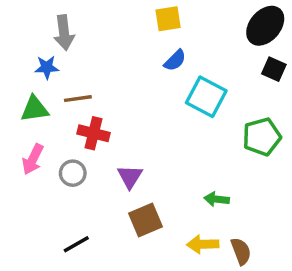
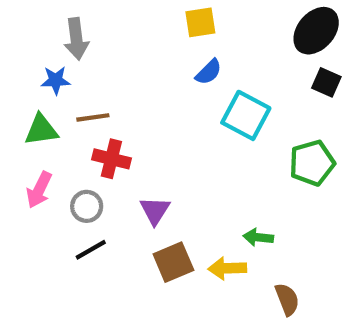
black line: (76, 244) -> (91, 250), moved
yellow arrow: (203, 244) -> (227, 268), moved

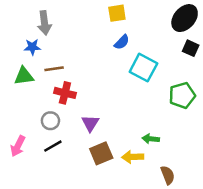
pink arrow: (39, 190) -> (18, 146), moved

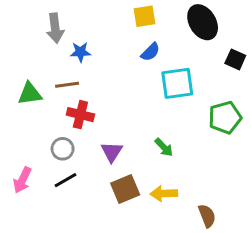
black ellipse: (185, 18) -> (203, 22), moved, turned -72
blue star: (32, 47) -> (80, 52), moved
cyan square: (143, 68) -> (177, 83), turned -36
green arrow: (151, 139) -> (164, 147), moved, turned -140

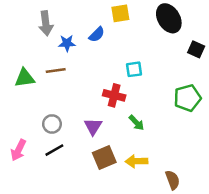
blue semicircle: (150, 52) -> (97, 34), moved
cyan square: (177, 83) -> (134, 69), moved, size x0.6
red cross: (80, 115) -> (114, 95), moved

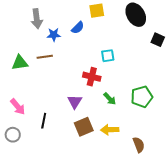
green pentagon: (187, 98) -> (142, 97), moved
gray circle: (52, 124) -> (13, 135), moved
pink arrow: (18, 150) -> (18, 107), moved, turned -66
black line: (54, 150) -> (44, 121), turned -49

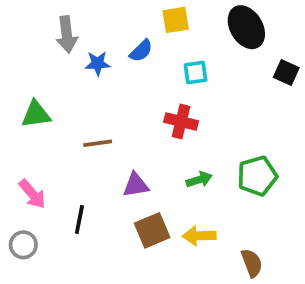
cyan square: (108, 56) -> (196, 73), moved
brown line: (45, 57) -> (98, 143), moved
red cross: (92, 77) -> (181, 122), moved
green arrow: (110, 99) -> (199, 180), turned -64
purple triangle: (75, 102) -> (136, 185), turned 49

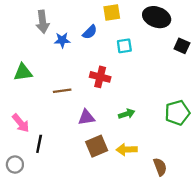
black ellipse: (246, 27) -> (157, 17), turned -40
red cross: (181, 122) -> (100, 77), moved
green pentagon: (257, 176) -> (177, 113), moved
black line: (79, 219) -> (39, 144), moved
gray circle: (23, 245) -> (15, 165), moved

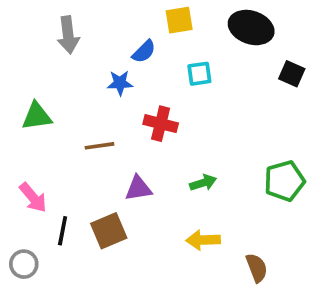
blue star: (62, 40) -> (120, 83), moved
brown square: (97, 146) -> (109, 231), moved

